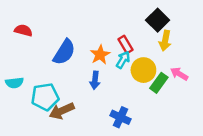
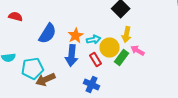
yellow arrow: (165, 41) -> (127, 35), moved
red rectangle: (126, 44) -> (96, 60), moved
cyan arrow: (123, 60) -> (94, 40), turned 48
blue arrow: (95, 80) -> (72, 56), size x1.5

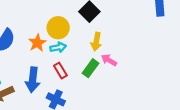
yellow circle: (110, 48) -> (58, 28), moved
blue arrow: (72, 56) -> (33, 80), moved

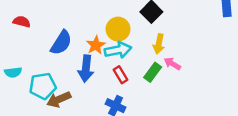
cyan arrow: (58, 47) -> (118, 50), size x1.5
blue arrow: (33, 80) -> (86, 69), moved

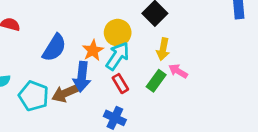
cyan arrow: (118, 50) -> (118, 56), turned -45
cyan pentagon: (43, 86) -> (34, 96), turned 30
brown arrow: (59, 99) -> (65, 93), moved

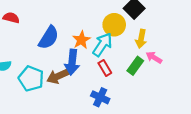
yellow circle: (118, 33) -> (114, 25), moved

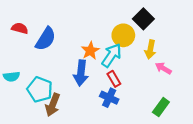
blue semicircle: (49, 38) -> (46, 39), moved
green rectangle: (135, 66) -> (161, 107), moved
brown arrow: (58, 76) -> (53, 105), moved, turned -45
blue cross: (100, 97) -> (109, 98), moved

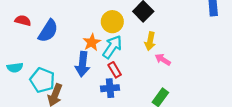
yellow circle: (123, 35) -> (112, 22), moved
blue cross: (109, 98) -> (110, 88), turned -30

